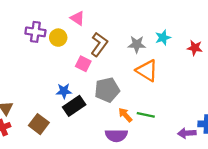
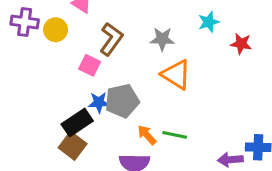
cyan star: (163, 38) -> (209, 22), moved
blue star: (64, 91) -> (99, 102), moved
brown square: (39, 124) -> (73, 146), moved

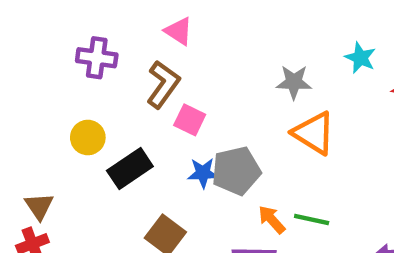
cyan star: (209, 22) -> (360, 58), turned -30
yellow circle: (56, 30) -> (88, 138), moved
brown L-shape: (111, 39) -> (163, 84), moved
black rectangle: (77, 123) -> (130, 169), moved

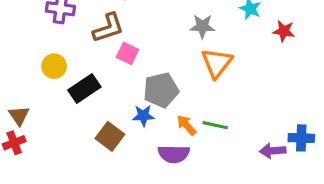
brown L-shape: (163, 84) -> (108, 28), turned 36
orange triangle: (314, 133) -> (217, 63), turned 36
blue star: (203, 173) -> (143, 116), moved

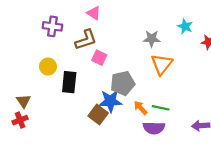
black rectangle: (84, 89) -> (69, 82), turned -50
blue star: (143, 116) -> (110, 101), size x1.5
brown square: (110, 136) -> (98, 114), moved
purple semicircle: (174, 154) -> (154, 128), moved

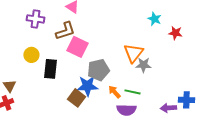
gray star: (152, 39) -> (143, 65), moved
pink square: (99, 58) -> (77, 47), size x1.5

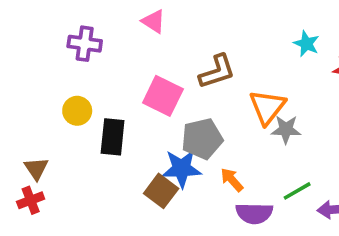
brown L-shape: (65, 31) -> (217, 72), moved
green line: (132, 92) -> (297, 191), moved, turned -42

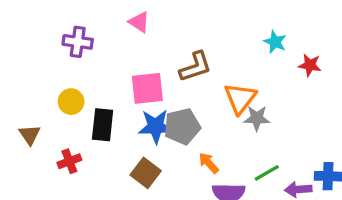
pink square: (163, 96) -> (147, 88), turned -32
brown triangle: (36, 169) -> (30, 135), moved
blue star: (182, 169) -> (156, 126), moved
red cross: (31, 200) -> (69, 161), moved

